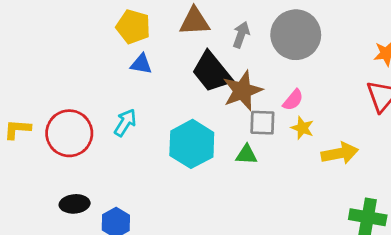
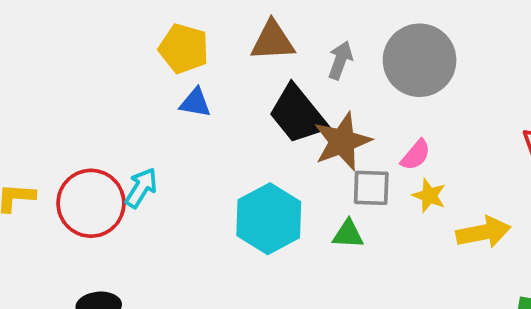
cyan arrow: (125, 123) -> (141, 188), moved

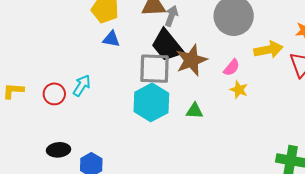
gray arrow: (340, 60) -> (171, 16), moved
gray square: (371, 188) -> (155, 69), moved, size x1.5
red circle: (91, 203) -> (54, 94), size x0.6
yellow arrow: (483, 232) -> (268, 50), moved

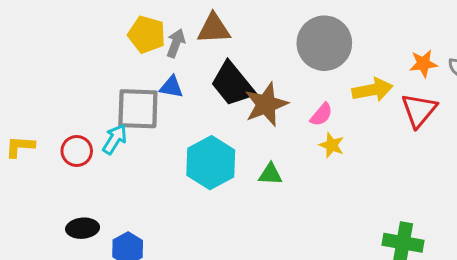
gray arrow: (171, 16) -> (176, 43), moved
blue triangle: (111, 39) -> (171, 87), moved
gray square: (155, 69) -> (138, 109), moved

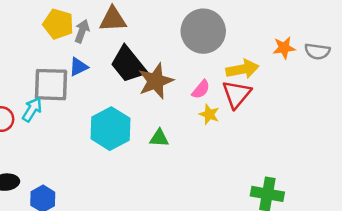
blue triangle: (171, 87) -> (78, 67), turned -36
red triangle: (419, 110) -> (237, 94), moved

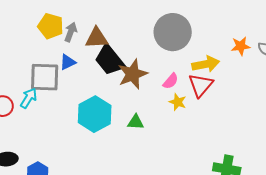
brown triangle: (113, 19) -> (97, 38), moved

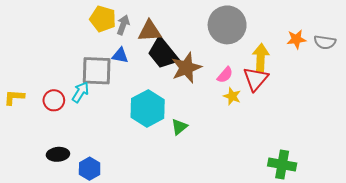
blue triangle: (68, 62) -> (120, 55), turned 36
yellow arrow: (206, 64) -> (261, 58), turned -76
green triangle: (136, 122) -> (179, 127), moved, turned -42

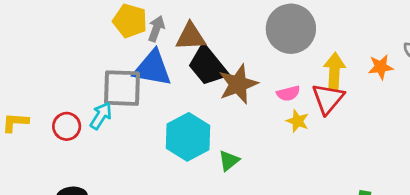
orange star: (296, 39) -> (381, 67), moved
blue triangle: (120, 55) -> (152, 68), size x1.8
pink semicircle: (225, 75) -> (288, 93), turned 36

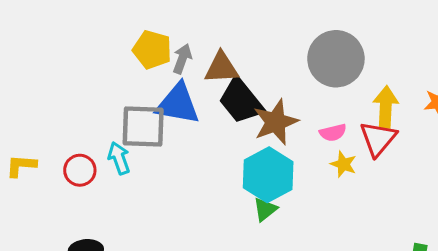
cyan arrow: (101, 116) -> (119, 158), turned -52
cyan hexagon: (188, 137) -> (268, 175), moved

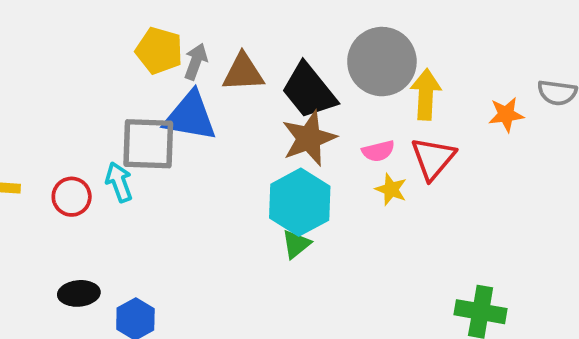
black trapezoid: (241, 101) -> (309, 91), moved
yellow arrow: (386, 107) -> (426, 94), moved

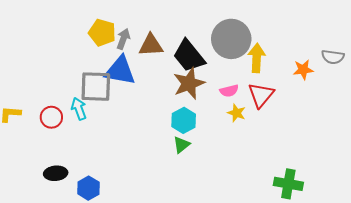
cyan hexagon: (300, 202) -> (184, 120), size x0.7

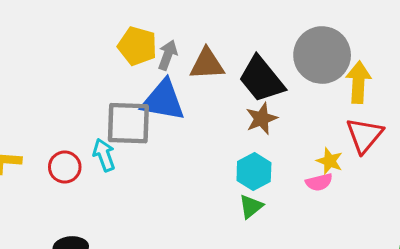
brown star: (189, 83) -> (262, 119), size x0.7
pink semicircle: (229, 91) -> (319, 182), moved

